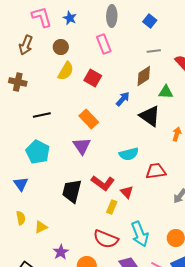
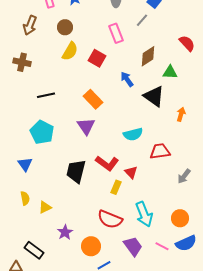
pink rectangle: (104, 44) -> (116, 33), moved
gray line: (154, 51) -> (142, 20), moved, turned -40
blue arrow: (123, 99) -> (127, 79), turned -77

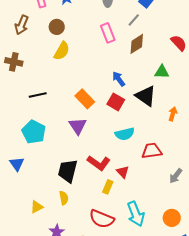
brown diamond: (148, 56) -> (137, 44), moved
red square: (97, 58) -> (116, 102), moved
yellow semicircle: (25, 198) -> (64, 198), moved

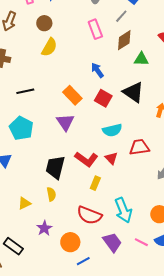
green triangle: (162, 72) -> (141, 59), moved
blue arrow: (119, 79) -> (97, 70), moved
red triangle: (123, 172) -> (111, 158), moved

